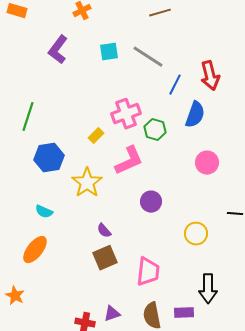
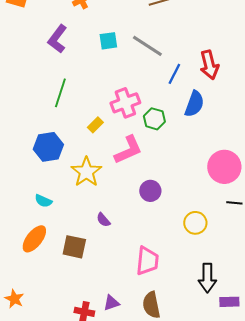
green line: (28, 117) -> (60, 93), moved
pink circle: (207, 163) -> (224, 167), moved, size x1.4
brown square: (105, 258) -> (74, 247), moved, turned 35
orange star: (15, 296) -> (14, 299), moved
purple rectangle: (184, 313) -> (229, 302), moved

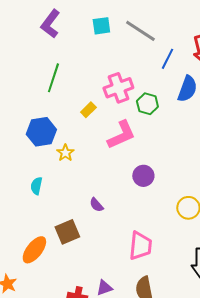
yellow star: (86, 172) -> (65, 153), moved, size x0.6
cyan semicircle: (43, 201) -> (36, 186), turned 78
orange ellipse: (34, 239) -> (34, 250), moved
brown square: (74, 247) -> (67, 232), turned -35

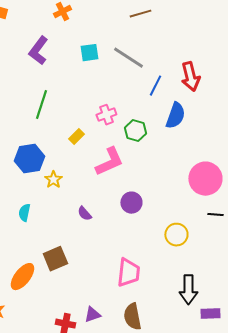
pink cross: (118, 88) -> (106, 115), size x0.7
purple semicircle: (96, 205) -> (84, 214), moved

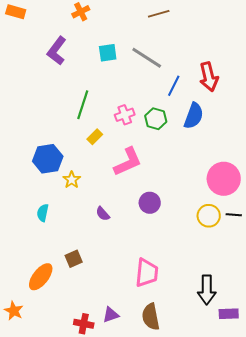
green line: (41, 105) -> (83, 105), moved
green hexagon: (135, 131) -> (156, 119), moved
yellow circle: (176, 235) -> (209, 216), moved
brown square: (55, 259) -> (74, 259), size x0.7

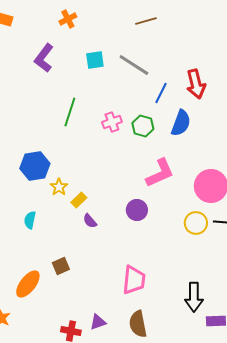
yellow rectangle: (95, 137) -> (79, 200), moved
pink L-shape: (128, 162) -> (160, 173), moved

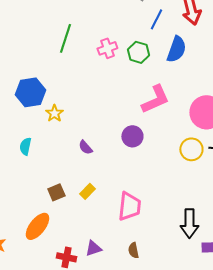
yellow rectangle: (79, 200) -> (87, 191), moved
orange ellipse: (28, 284) -> (37, 226), moved
brown semicircle: (138, 324) -> (133, 250), size x0.6

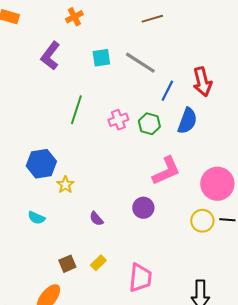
cyan semicircle: (25, 146) -> (36, 218), turned -78

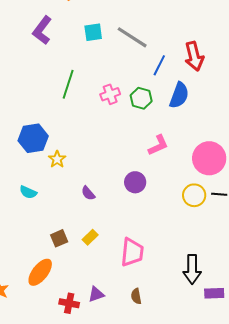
pink L-shape: (166, 171) -> (158, 145), size x0.7

